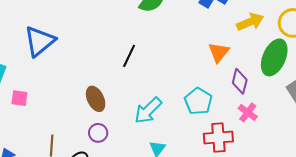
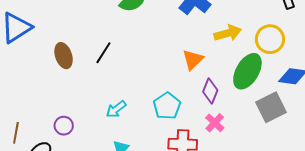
brown ellipse: (96, 99) -> (64, 56), moved
cyan arrow: (148, 111) -> (116, 109), size x0.7

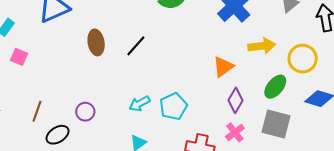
green ellipse: (247, 71) -> (275, 87), size x0.7
cyan pentagon: (167, 106) -> (173, 106), moved
gray square: (271, 107) -> (276, 124), moved, turned 32

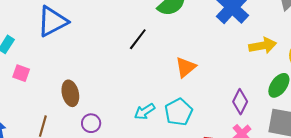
brown ellipse: (96, 42) -> (70, 93), moved
black line: (136, 46) -> (138, 39), moved
orange triangle: (223, 67) -> (186, 67), moved

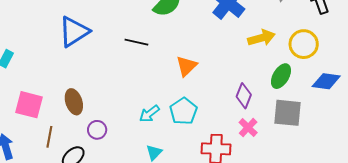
blue triangle: (52, 21) -> (74, 32), moved
black line: (138, 39) -> (136, 42), turned 70
pink square: (21, 73) -> (29, 105), moved, size x1.6

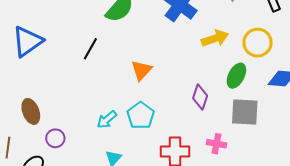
black line: (136, 42) -> (90, 49), turned -70
pink cross: (248, 128) -> (216, 144), moved, turned -30

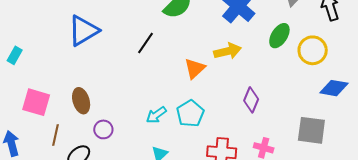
yellow arrow: (215, 38) -> (228, 51), moved
green ellipse: (236, 76) -> (279, 36), moved
gray square: (245, 112) -> (311, 130), moved

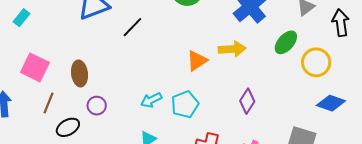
black line: (145, 43) -> (132, 27), moved

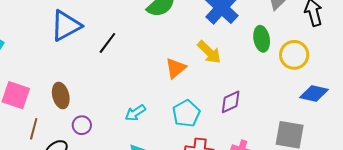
green ellipse: (286, 42) -> (262, 39), turned -45
yellow arrow: (232, 49) -> (209, 52), turned 56
purple diamond: (247, 101) -> (231, 102), turned 40
cyan pentagon: (185, 104) -> (186, 113), moved

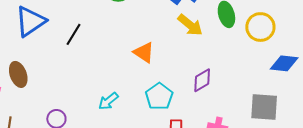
yellow arrow: (209, 52) -> (190, 25), moved
orange triangle: (176, 68) -> (144, 52), turned -40
brown ellipse: (61, 96) -> (18, 74), moved

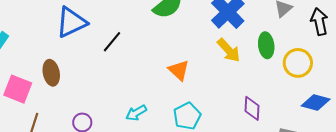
purple diamond: (202, 80) -> (252, 108), moved, turned -65

